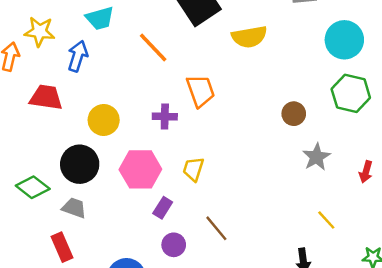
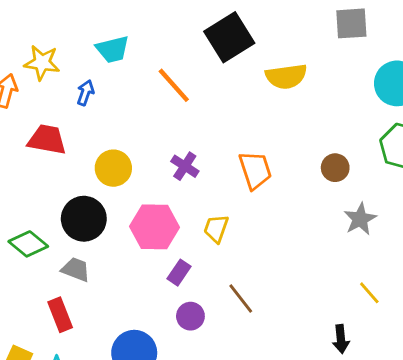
blue arrow: (78, 56) -> (85, 93), size x0.7
orange trapezoid: (200, 91) -> (255, 170), moved
purple cross: (165, 116) -> (185, 166), turned 30

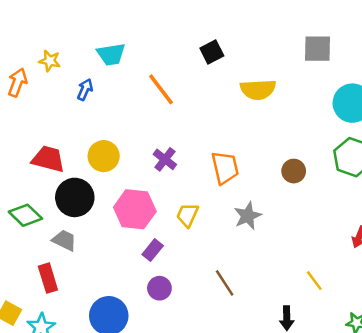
black square: (229, 37) -> (212, 52), size x0.6
yellow star: (42, 63) -> (50, 61), size x0.7
red trapezoid: (47, 140) -> (48, 159), moved
gray star: (360, 219) -> (248, 216), moved
brown line: (241, 298) -> (225, 283), moved

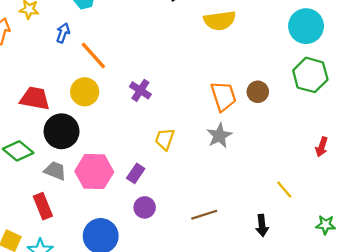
orange line: (161, 89) -> (93, 55), moved
orange trapezoid: (225, 168) -> (223, 96), moved
pink hexagon: (135, 209) -> (94, 172), moved
brown line: (225, 283) -> (204, 215), moved, turned -70

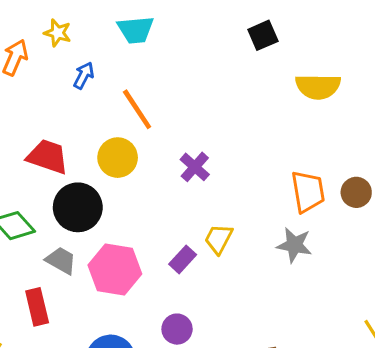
blue arrow: (63, 33) -> (84, 75), moved
gray star: (219, 136) -> (294, 245), turned 30
purple rectangle: (136, 173) -> (183, 259), moved

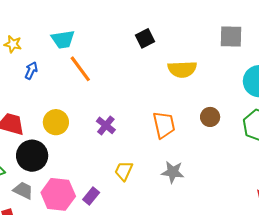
orange line: (137, 109) -> (80, 69), moved
orange trapezoid: (308, 192) -> (164, 125), moved
brown circle: (356, 192) -> (210, 117), moved
purple rectangle: (183, 259) -> (91, 196), moved

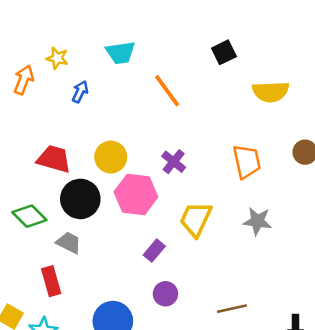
orange line: (80, 69) -> (167, 91), moved
yellow trapezoid: (124, 171) -> (196, 219), size x1.4
pink hexagon: (58, 194) -> (136, 194), moved

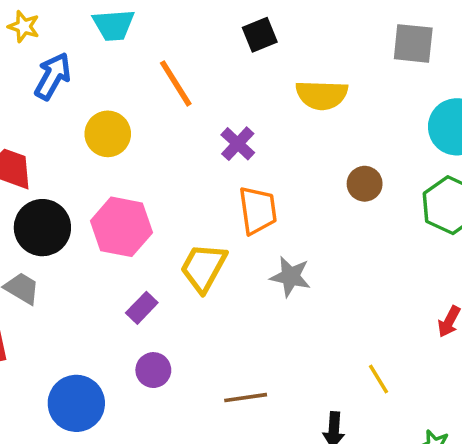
blue arrow: (80, 92) -> (53, 76), size x1.5
yellow circle: (111, 157) -> (108, 134), moved
purple cross: (174, 162) -> (238, 144), moved
orange trapezoid: (247, 162) -> (258, 210), moved

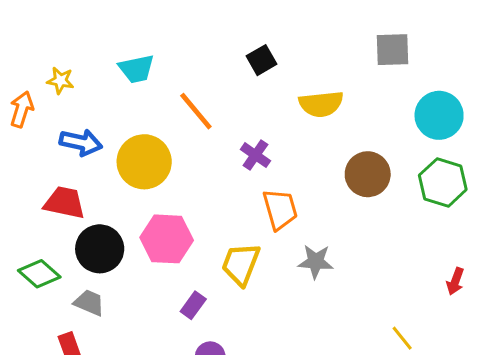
blue arrow: (53, 76) -> (81, 142), moved, turned 81
yellow circle: (108, 134) -> (144, 162), size x1.4
brown circle: (365, 184) -> (368, 174), size x1.5

